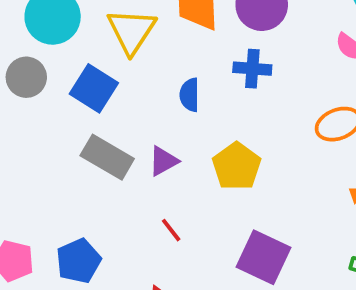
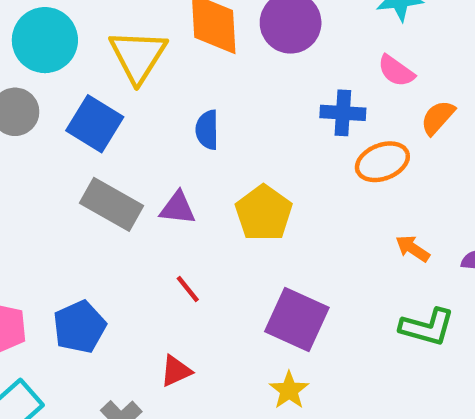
blue cross: (252, 69) -> (343, 113), moved
purple triangle: (163, 161) -> (178, 208), turned 36

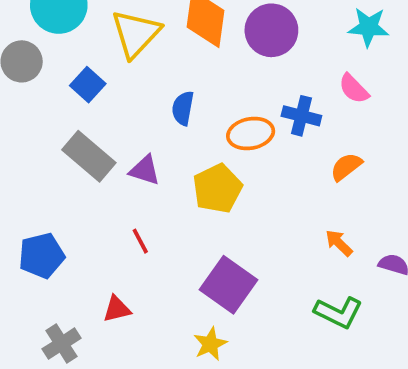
orange semicircle: (438, 118) -> (346, 167), moved
blue square: (95, 124) -> (88, 85), size x0.7
orange ellipse: (382, 162) -> (251, 133), moved

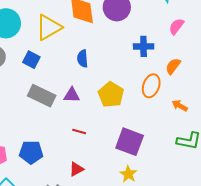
yellow triangle: (136, 34) -> (49, 27), turned 32
pink semicircle: (354, 89) -> (176, 26), moved, turned 96
orange ellipse: (251, 133) -> (151, 86), moved, turned -45
red line: (140, 241) -> (79, 132), turned -32
blue pentagon: (42, 256) -> (31, 152), turned 30

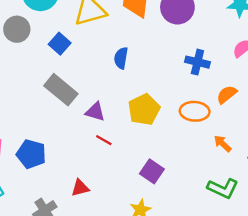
orange ellipse: (151, 86) -> (195, 111), turned 60
purple triangle: (72, 95) -> (95, 112), moved
red line: (79, 132) -> (104, 140), moved
purple square: (130, 142) -> (152, 171), size x0.7

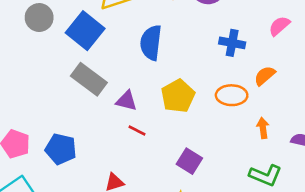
blue square: (60, 44) -> (85, 31), size x1.6
blue semicircle: (121, 58) -> (151, 43), size x1.5
orange arrow: (223, 144) -> (263, 128), turned 42

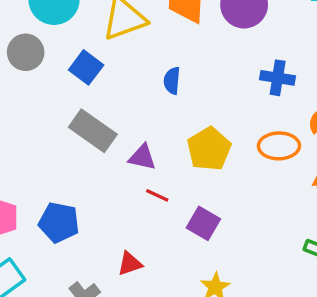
blue square: (85, 31) -> (86, 67), size x0.7
blue semicircle: (151, 43) -> (172, 81), size x0.6
purple square: (189, 161) -> (203, 223), moved

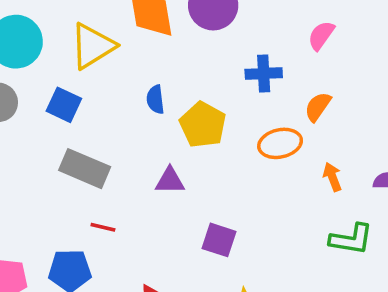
yellow pentagon: (209, 149) -> (203, 125), moved
purple triangle: (142, 157) -> (170, 181), moved
red line: (157, 195) -> (103, 227), moved

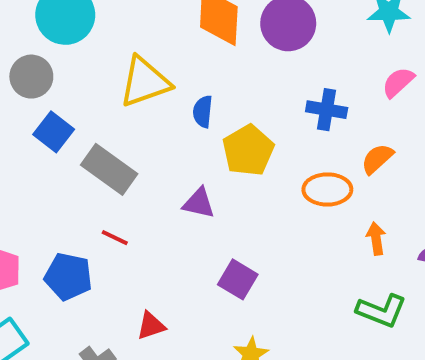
yellow triangle: (93, 46) -> (145, 82), moved
blue square: (64, 105) -> (54, 132), moved

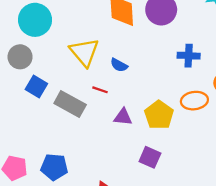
yellow triangle: (145, 82) -> (84, 52), turned -44
blue semicircle: (203, 112) -> (119, 65), turned -60
yellow pentagon: (248, 150) -> (159, 115), moved
red line: (115, 238) -> (100, 90), moved

